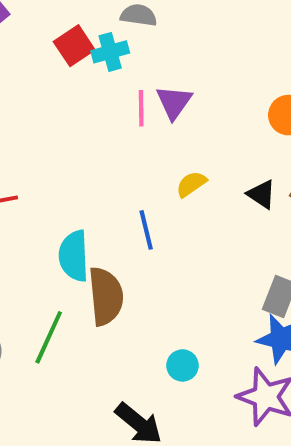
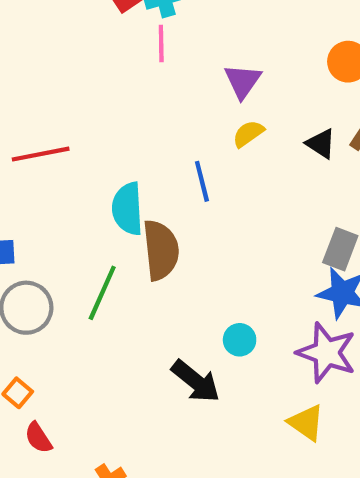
purple triangle: (174, 102) -> (243, 81), moved
pink line: (141, 108) -> (161, 43), moved
cyan circle: (182, 365) -> (240, 340), moved

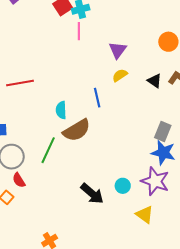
cyan semicircle: (127, 209) -> (61, 110), size x0.7
brown semicircle: (161, 250) -> (77, 130), turned 64
cyan circle: (240, 340) -> (123, 186), moved
red semicircle: (38, 438) -> (19, 180), moved

